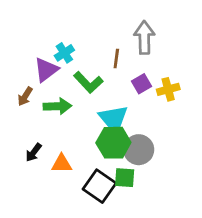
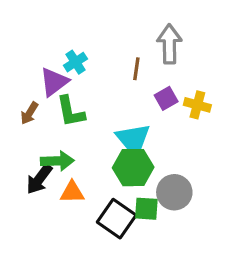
green L-shape: (88, 82) -> (71, 112), moved, turned 32
yellow cross: (168, 89) -> (197, 105), turned 30
green arrow: (57, 106) -> (57, 161), moved
gray circle: (139, 150) -> (174, 192), moved
black arrow: (34, 152) -> (39, 179), size x1.4

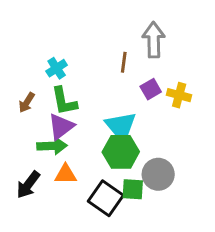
cyan cross: (75, 62) -> (57, 68), moved
purple triangle: (54, 82) -> (61, 126), moved
black arrow: (39, 179) -> (28, 185), moved

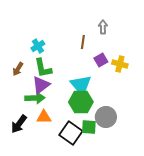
gray arrow: (154, 40) -> (103, 27), size x0.6

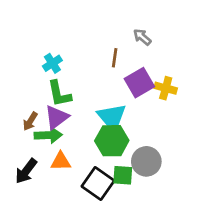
gray arrow: (103, 27) -> (142, 37), turned -48
purple square: (101, 60) -> (139, 83), size x1.5
brown arrow: (18, 69) -> (30, 121), moved

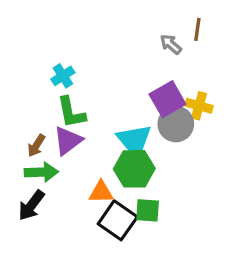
brown line: (115, 58) -> (197, 29), moved
green arrow: (48, 135) -> (41, 172), moved
orange triangle: (61, 161) -> (101, 192), moved
gray circle: (146, 161) -> (176, 124), moved

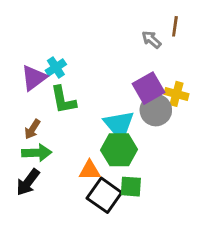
purple triangle: (68, 141) -> (34, 78), moved

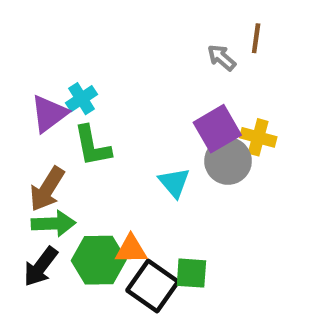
cyan triangle: (119, 125) -> (174, 183), size x0.7
brown arrow: (32, 129) -> (47, 189), size x1.5
green hexagon: (119, 150) -> (99, 260), moved

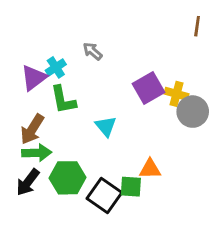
brown line: (256, 38) -> (197, 26), moved
gray arrow: (222, 58) -> (93, 51), moved
gray circle: (228, 161) -> (193, 112), moved
cyan triangle: (174, 183) -> (106, 126), moved
orange triangle: (131, 249) -> (150, 169), moved

